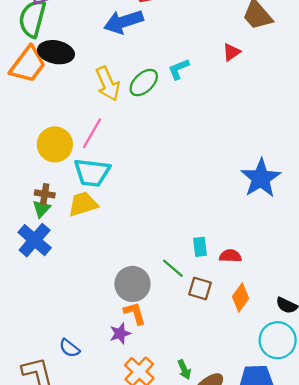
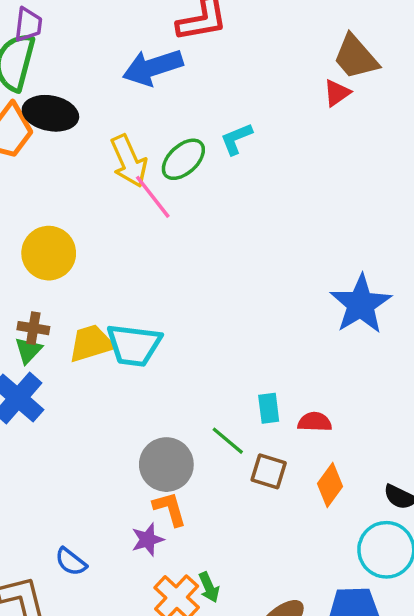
red triangle: (231, 52) -> (337, 93), moved
pink line: (92, 133) -> (153, 197), moved, turned -68
cyan trapezoid: (92, 173) -> (134, 345), moved
green arrow: (184, 369) -> (209, 587), moved

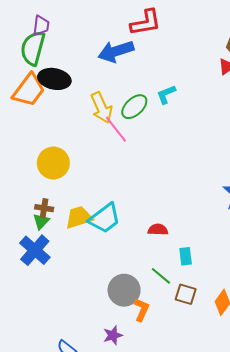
cyan trapezoid: (134, 345) -> (105, 218), turned -44
red semicircle: (315, 422) -> (158, 230), moved
orange L-shape: (170, 509) -> (141, 310), moved, turned 40

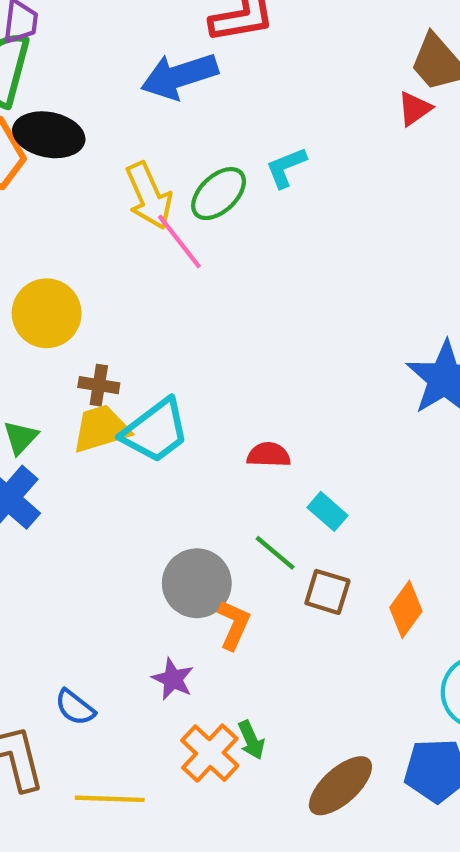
brown cross: (44, 208) -> (99, 385), moved
cyan rectangle: (186, 256) -> (327, 511), turned -42
purple star: (113, 335) -> (173, 679), turned -30

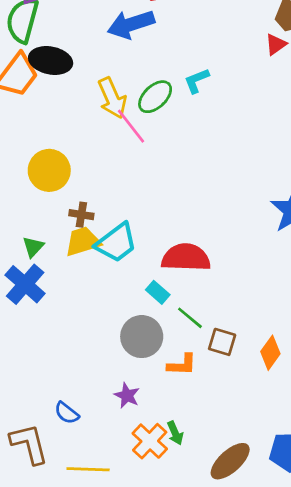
red semicircle: (269, 455) -> (186, 257), size x1.8
cyan rectangle: (327, 511) -> (158, 292), moved
orange L-shape: (234, 625) -> (182, 365), moved, turned 68

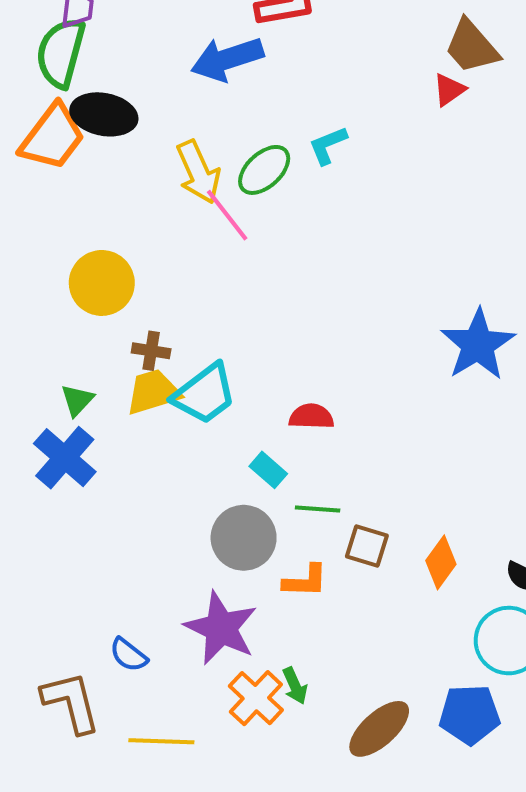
red semicircle: (186, 257) -> (311, 417), size x0.6
green line: (190, 318) -> (318, 509), turned -36
purple star: (127, 396) -> (221, 628), size x1.8

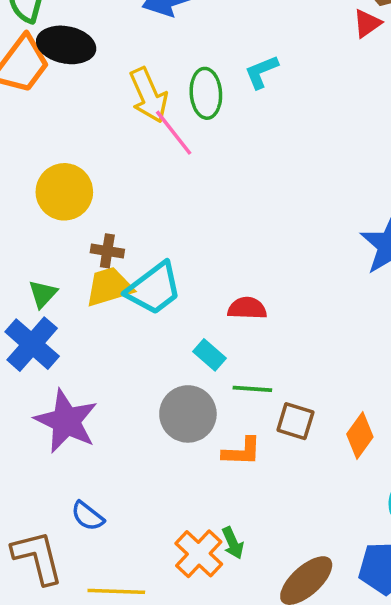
green ellipse: (264, 170) -> (206, 93), turned -51
purple star: (221, 628) -> (66, 421), moved

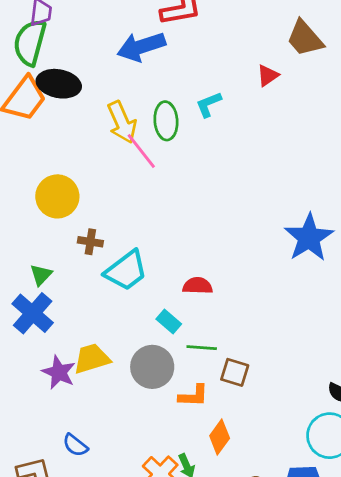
red triangle: (367, 23) -> (268, 75), moved
yellow trapezoid: (109, 287) -> (92, 359), moved
purple star: (66, 421) -> (59, 372), size x0.7
orange diamond: (360, 435) -> (220, 437), moved

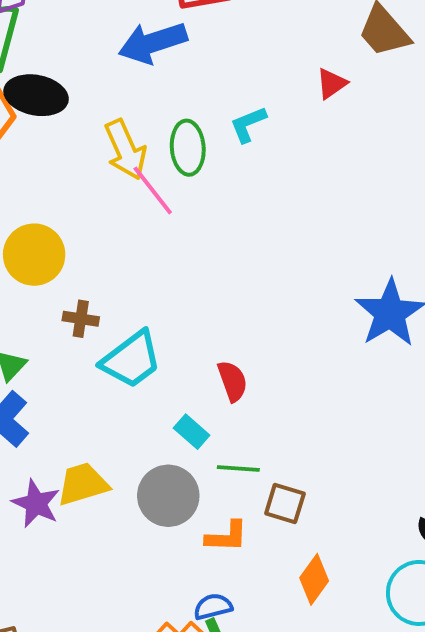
red semicircle: (198, 286) -> (232, 381), turned 68
orange diamond: (220, 437) -> (314, 579), moved
blue semicircle: (75, 445) -> (213, 607), moved, turned 128

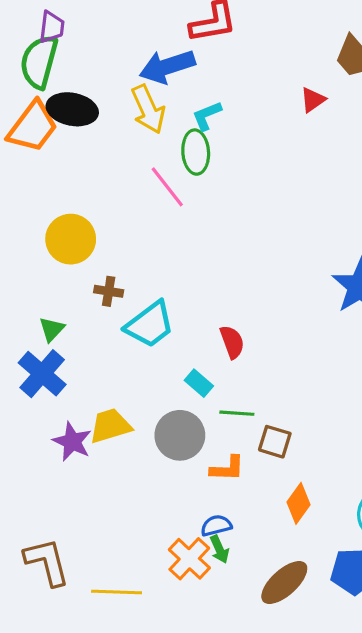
cyan L-shape: (248, 124) -> (207, 116), moved
yellow arrow: (125, 150) -> (148, 109), moved

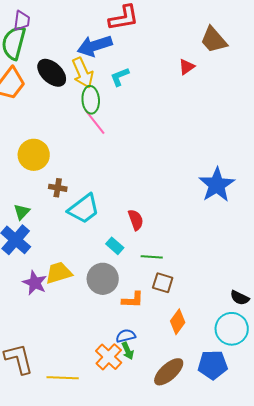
black ellipse: (72, 109) -> (52, 73), moved, turned 32
green ellipse: (196, 152) -> (91, 100), moved
green line: (237, 413) -> (152, 257), moved

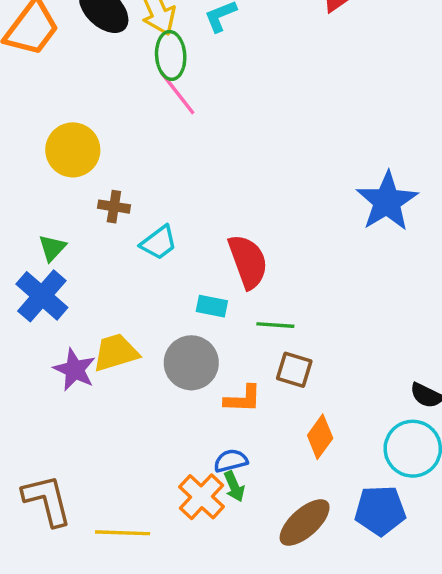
cyan trapezoid: (84, 209) -> (159, 243), size x0.7
red semicircle: (136, 220) -> (248, 262), size x1.5
cyan rectangle: (115, 246) -> (212, 306), turned -30

